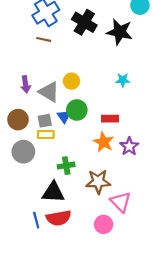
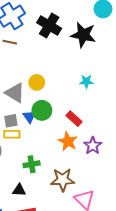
red rectangle: (110, 119) -> (74, 119), turned 42
black triangle: (53, 192) -> (19, 190), size x0.6

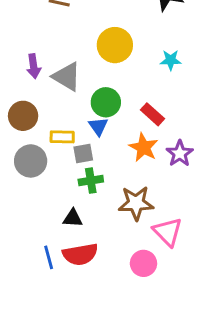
yellow circle: (37, 82) -> (115, 45), moved, size x1.5
blue triangle: (29, 117) -> (98, 126), moved
gray square: (11, 121) -> (83, 153), moved

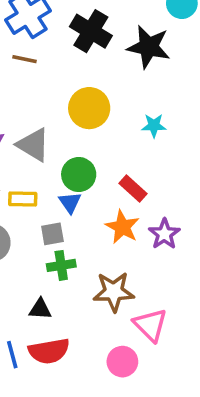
yellow rectangle: (62, 137) -> (23, 199), moved

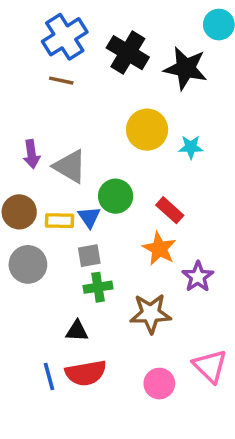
yellow circle: (89, 108) -> (147, 130), moved
blue triangle: (70, 202) -> (89, 217), moved
purple star: (164, 234) -> (198, 277), moved
pink triangle: (150, 325) -> (210, 366), moved

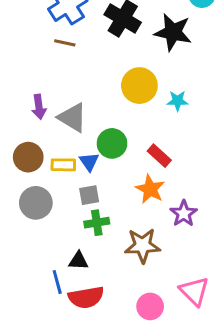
blue line: (49, 377) -> (57, 282), moved

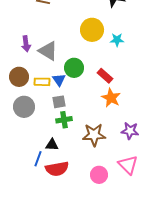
orange star: (150, 189) -> (111, 98), moved
purple star: (184, 214) -> (130, 131), moved, turned -30
blue line: (57, 282) -> (38, 159), turned 35

